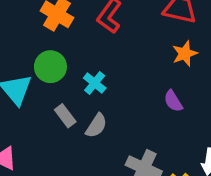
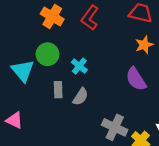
purple semicircle: (173, 101) -> (136, 79), size x1.5
gray rectangle: (65, 116) -> (58, 90), turned 35

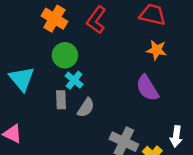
orange star: (144, 45) -> (157, 50), turned 30
green circle: (47, 54) -> (65, 55), moved
cyan cross: (79, 66) -> (74, 80), moved

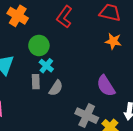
orange cross: (54, 19) -> (18, 16), moved
purple semicircle: (147, 88) -> (106, 86), moved

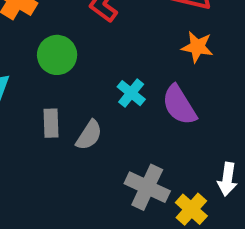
cyan cross: (46, 66) -> (131, 93), moved
purple semicircle: (106, 86) -> (179, 105), moved

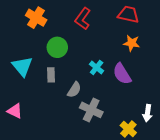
gray rectangle: (51, 123) -> (51, 75), moved
gray cross: (147, 187) -> (91, 110), moved

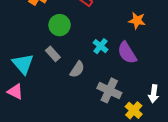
cyan triangle: (22, 66) -> (23, 64), moved
gray rectangle: (51, 75) -> (53, 54), turned -40
gray cross: (91, 110) -> (109, 90), moved

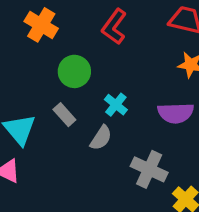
cyan cross: (100, 46) -> (116, 105), moved
purple semicircle: (127, 53) -> (176, 113), turned -60

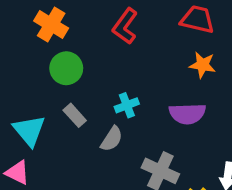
green circle: (74, 71) -> (66, 68), moved
cyan cross: (116, 105) -> (127, 105), turned 30

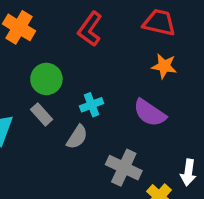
green circle: (66, 68) -> (46, 79), moved
purple semicircle: (187, 114) -> (150, 113), turned 36

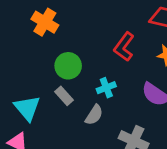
red L-shape: (90, 29) -> (124, 47), moved

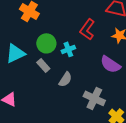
cyan cross: (106, 88) -> (68, 49), moved
cyan triangle: (27, 108) -> (15, 53), moved, turned 45

